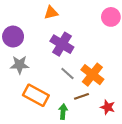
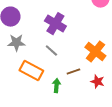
gray line: (67, 73) -> (51, 51), moved
orange cross: (92, 75) -> (95, 52), moved

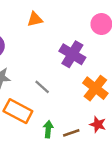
purple cross: (55, 24) -> (72, 54), moved
brown line: (73, 72) -> (71, 133), moved

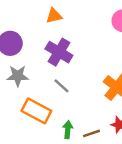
purple cross: (72, 54) -> (59, 52), moved

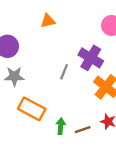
purple cross: (59, 52) -> (91, 58), moved
gray line: (61, 86) -> (64, 72), moved, turned 70

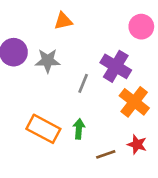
gray star: (14, 76) -> (48, 61), moved
green arrow: (61, 126) -> (79, 129), moved

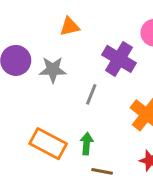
purple cross: (116, 66) -> (119, 59), moved
brown line: (106, 154) -> (102, 171), moved, turned 30

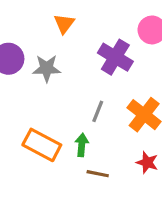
orange triangle: (70, 27) -> (64, 24), turned -40
gray line: (91, 94) -> (98, 111), moved

